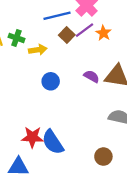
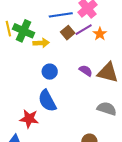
green cross: (16, 38) -> (24, 31), size x1.5
blue semicircle: (53, 142) -> (47, 101), moved

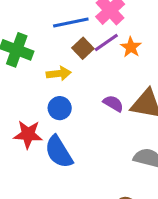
yellow arrow: (41, 43) -> (59, 74), moved
red star: (29, 119) -> (28, 134), moved

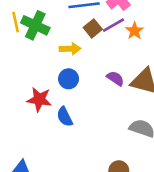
blue semicircle: (59, 152) -> (65, 117), size x0.7

